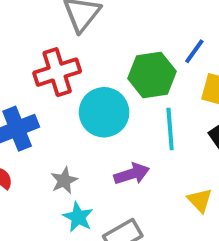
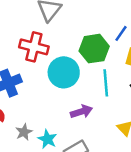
red cross: (57, 72) -> (34, 47), turned 32
gray star: (64, 180) -> (24, 132), moved

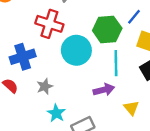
purple arrow: (81, 112) -> (104, 90), moved
gray star: (24, 132) -> (45, 86), moved

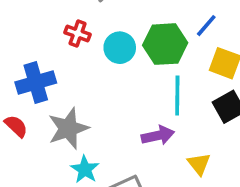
red cross: (49, 24) -> (78, 34), size x0.6
cyan circle: (76, 50) -> (120, 48), moved, size x0.7
gray star: (45, 86) -> (68, 128), size x1.6

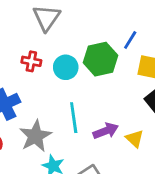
cyan line: (177, 95) -> (74, 118), moved
yellow triangle: (199, 164) -> (135, 139), moved

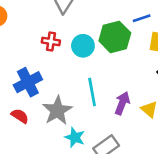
blue line: (130, 40) -> (142, 18), turned 42
purple arrow: (106, 131) -> (122, 103), turned -45

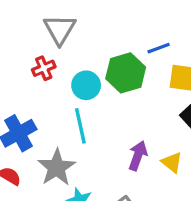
red cross: (51, 41) -> (44, 68), moved, turned -30
cyan line: (92, 92) -> (80, 126), moved

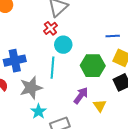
red cross: (44, 68) -> (50, 28), moved, turned -32
green hexagon: (126, 73) -> (93, 66), moved

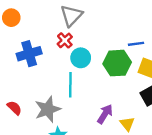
blue cross: (15, 61) -> (29, 54), moved
green hexagon: (93, 66) -> (117, 63), moved

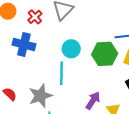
red cross: (65, 40) -> (35, 17), moved
blue cross: (29, 54) -> (24, 44), turned 30

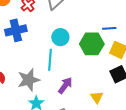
blue cross: (24, 44) -> (16, 30), turned -30
purple arrow: (93, 101) -> (65, 85), moved

